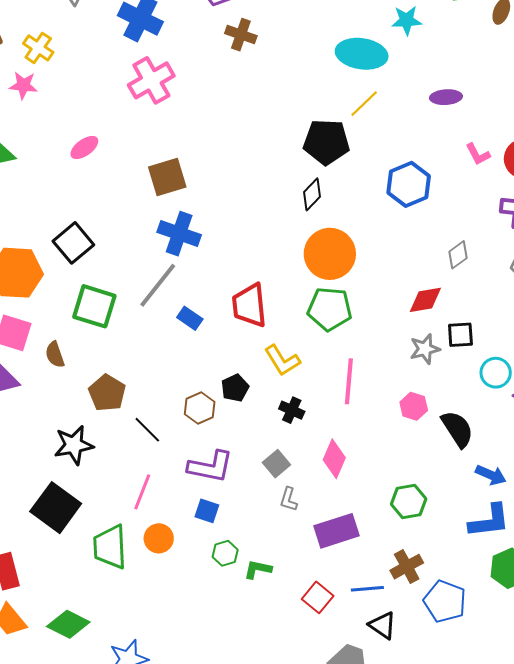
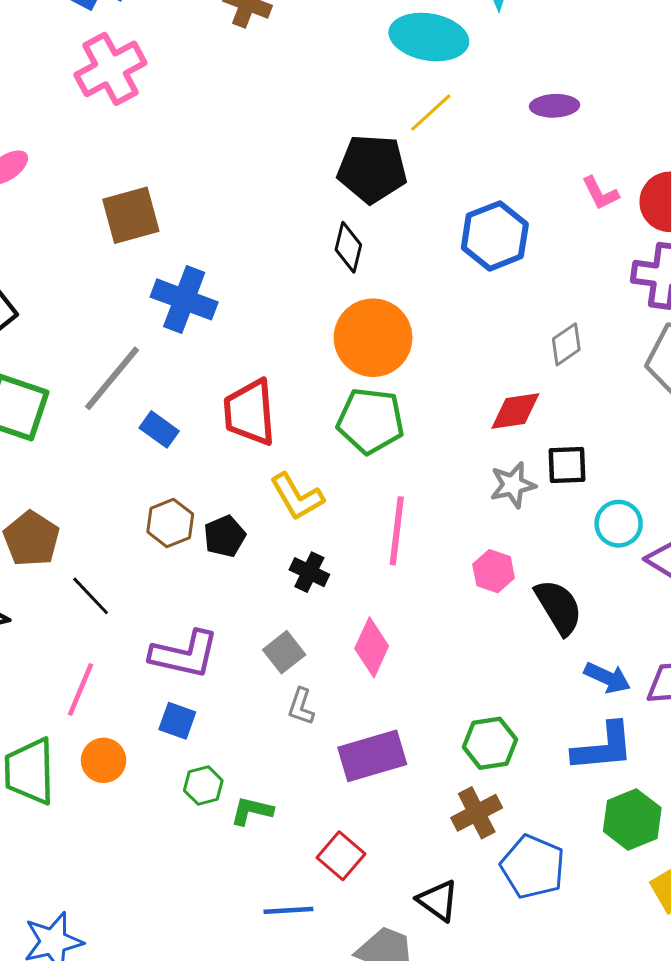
black diamond: (312, 194) -> (348, 247), turned -32
blue cross: (179, 234) -> (184, 299), moved
brown hexagon: (200, 408) -> (170, 523), moved
green hexagon: (409, 501) -> (490, 743), moved
blue line: (367, 589) -> (288, 910), moved

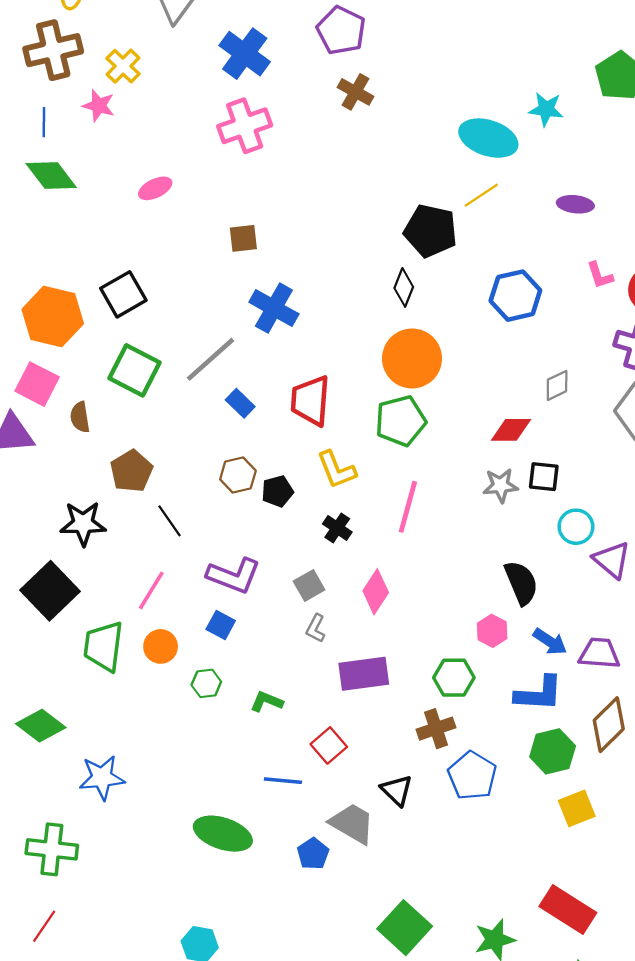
brown square: (131, 215) -> (243, 238), size x0.7
green pentagon: (370, 421) -> (401, 421), turned -30
pink hexagon: (494, 571) -> (492, 631), moved
green hexagon: (203, 786) -> (206, 683), moved

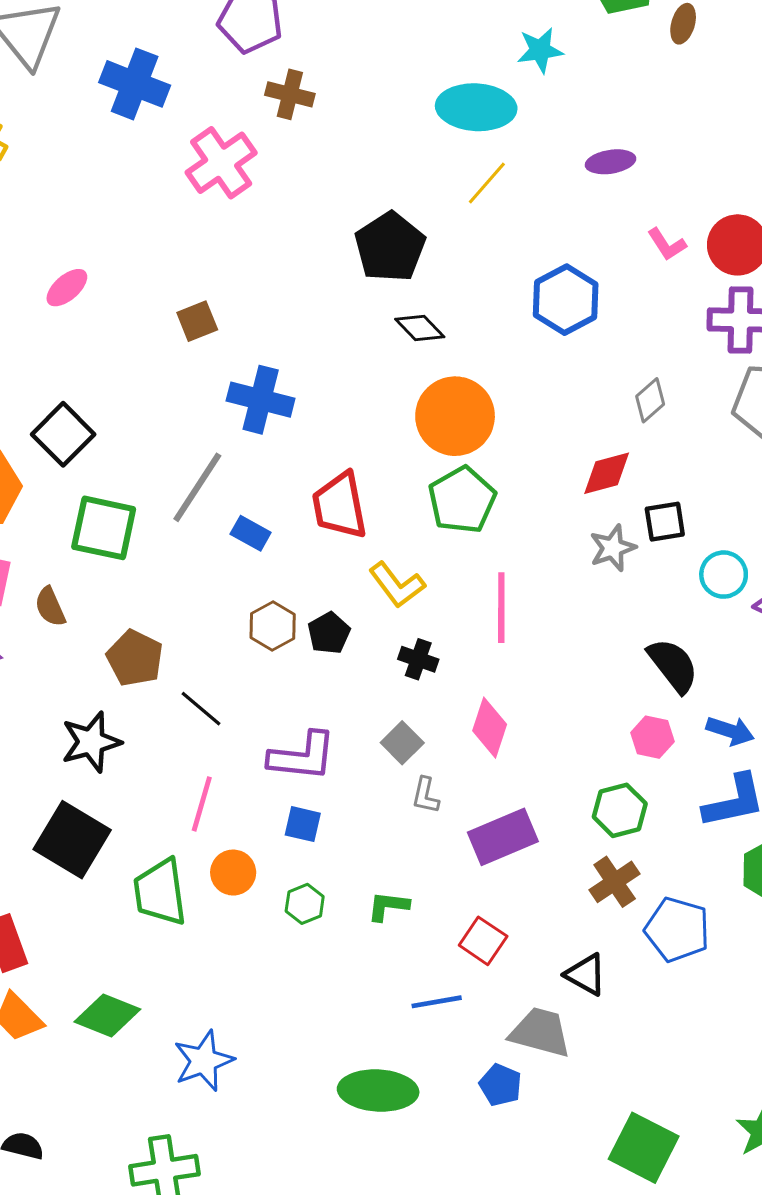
pink cross: (245, 126) -> (221, 163), moved
black pentagon: (431, 231) -> (390, 247), moved, turned -30
black diamond: (404, 287) -> (420, 328), turned -51

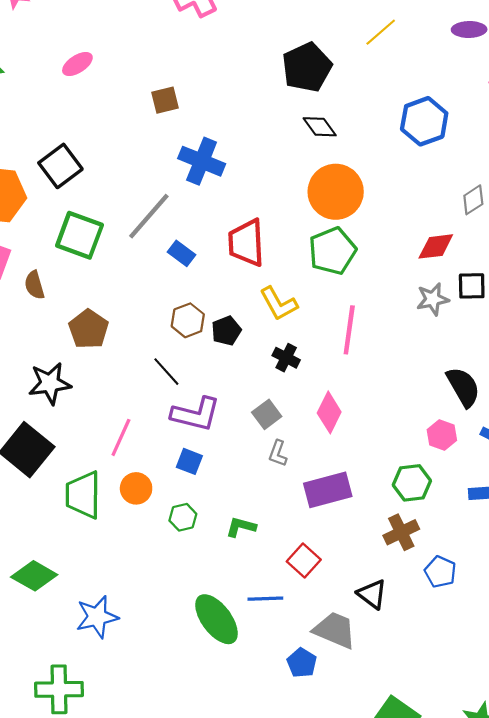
black line: (201, 709) -> (166, 372), moved
blue pentagon: (677, 930) -> (440, 572), size x0.7
green ellipse: (378, 1091) -> (216, 619), moved, turned 42

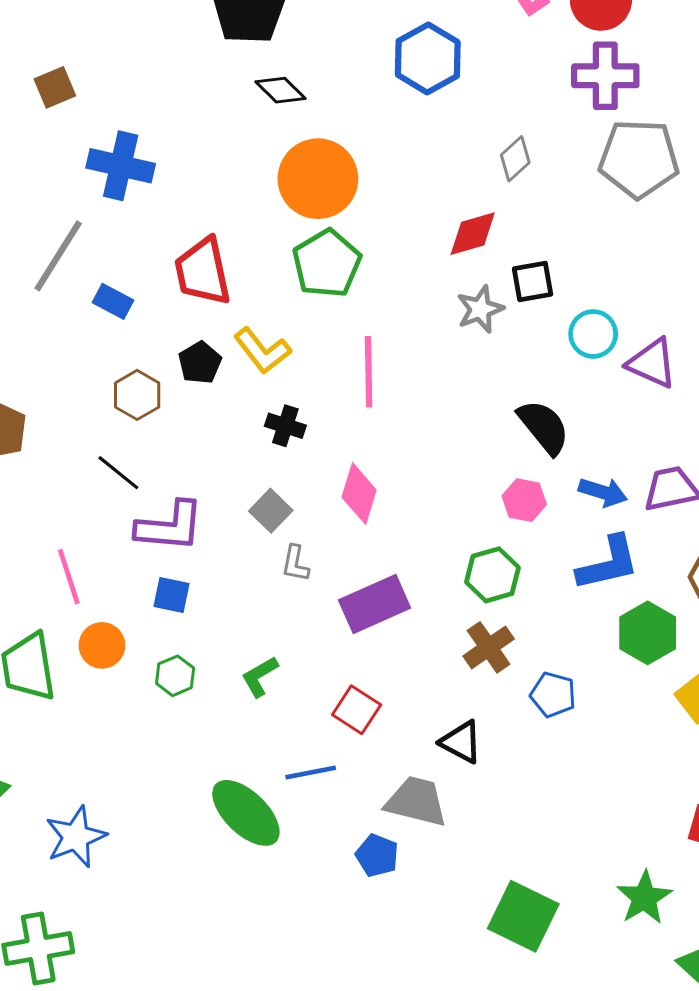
black pentagon: (226, 331) -> (200, 363), moved
pink line: (121, 437) -> (69, 577), turned -33
green L-shape: (241, 527) -> (260, 676), turned -36

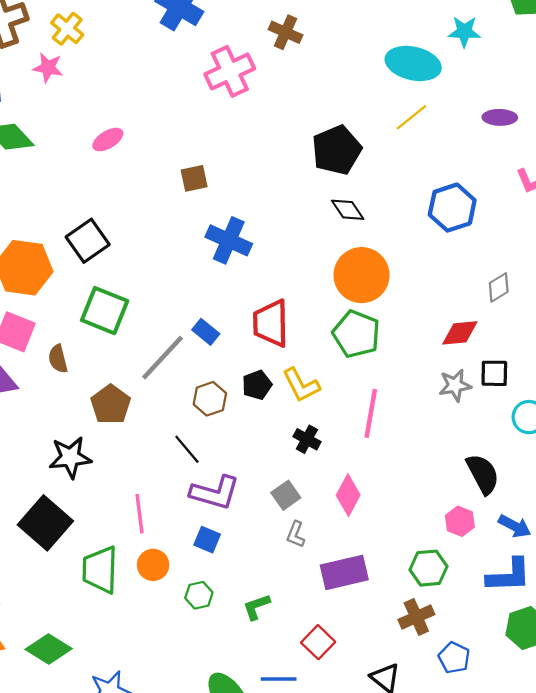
gray line: (58, 256) -> (162, 358), moved
green pentagon: (327, 263) -> (356, 334), turned -30

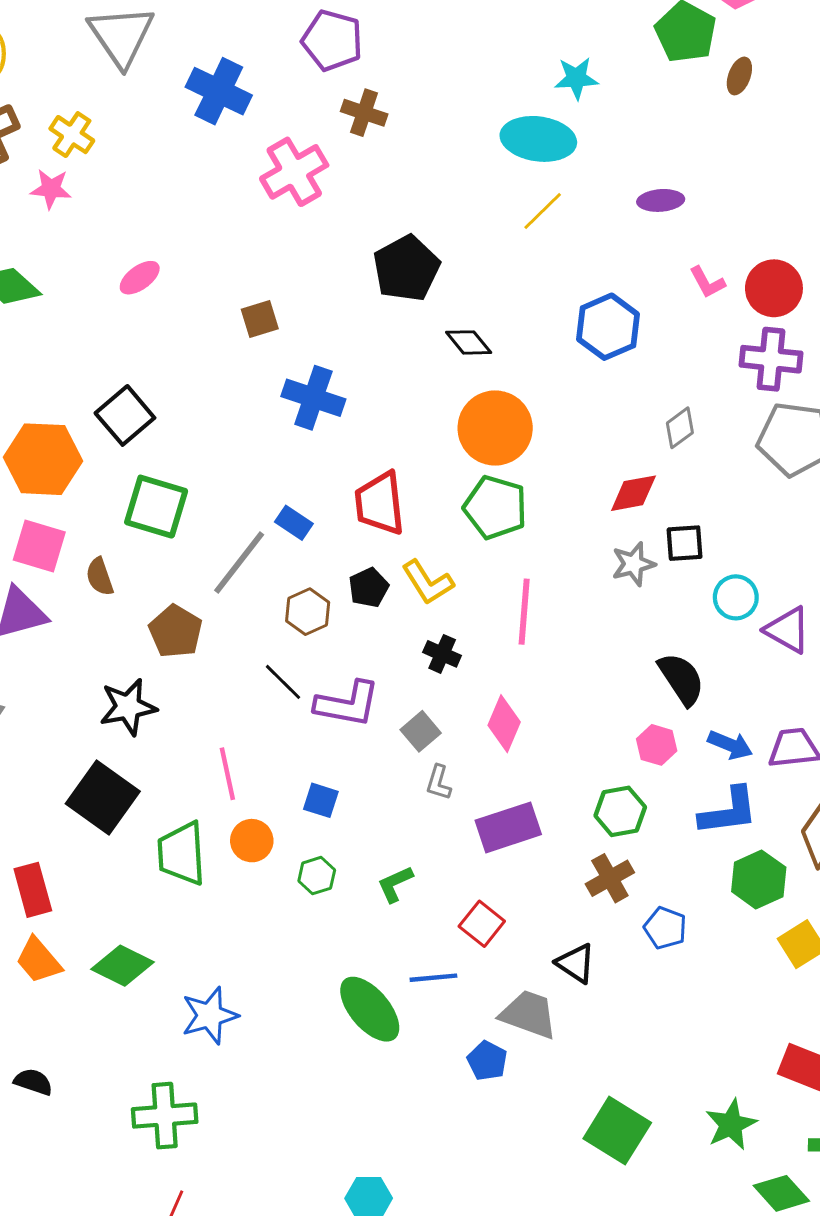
cyan star: (464, 32) -> (576, 78), moved
black pentagon: (337, 150) -> (406, 268), moved
purple L-shape: (215, 493) -> (347, 704), moved

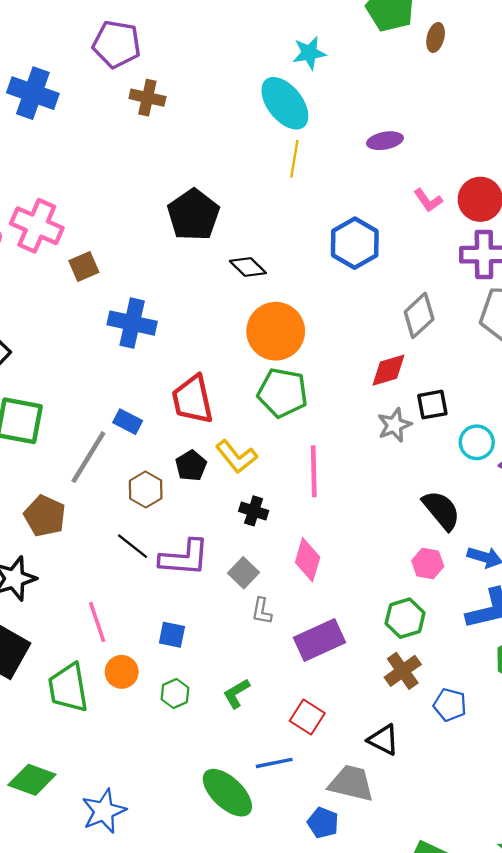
cyan ellipse: (538, 139) -> (285, 103), turned 50
pink cross: (294, 172) -> (37, 226), moved, turned -30
yellow line: (543, 211) -> (294, 159), turned -30
gray diamond: (680, 428) -> (419, 315), size x1.4

